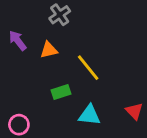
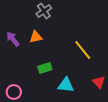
purple arrow: (18, 41) -> (13, 39), moved
yellow line: (88, 68) -> (83, 50), moved

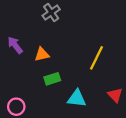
orange triangle: (36, 37) -> (42, 54), moved
yellow line: (83, 50) -> (96, 58), turned 65

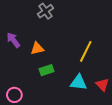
cyan triangle: (77, 99) -> (79, 83), moved

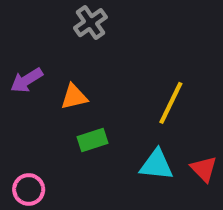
purple arrow: (13, 40) -> (27, 80), turned -84

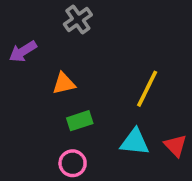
purple arrow: (27, 80) -> (23, 51), moved
pink circle: (29, 189) -> (73, 163), moved

